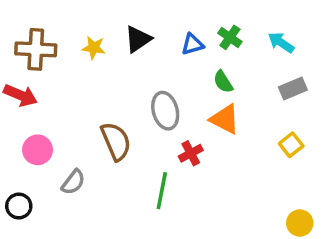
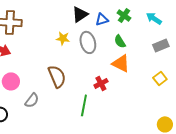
black triangle: (138, 39) -> (80, 14), moved
yellow star: (94, 48) -> (63, 38), moved
gray ellipse: (165, 111) -> (88, 42), moved

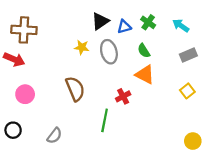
gray semicircle: (32, 100) -> (54, 136), moved

